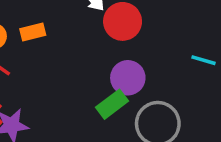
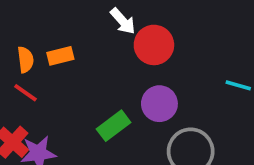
green rectangle: (112, 104) -> (114, 126), moved

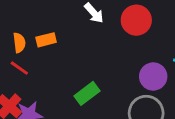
red circle: (154, 45) -> (136, 20), moved
purple circle: (159, 104) -> (153, 76), moved

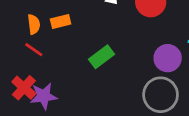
green rectangle: (87, 93) -> (101, 57), moved

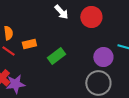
orange rectangle: (61, 21) -> (29, 44), moved

